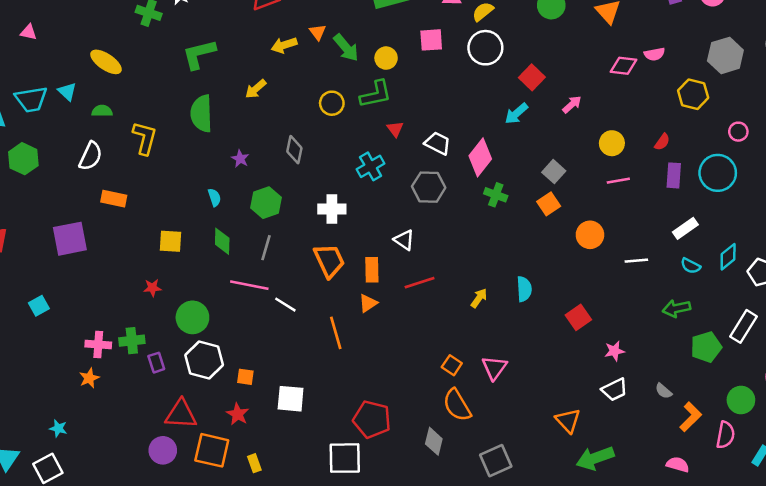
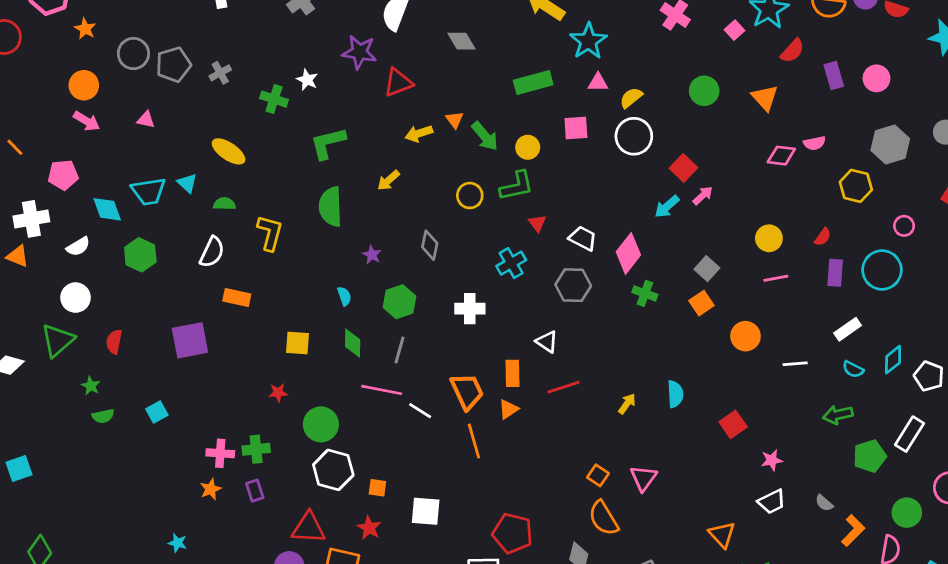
pink arrow: (572, 104) -> (703, 196), moved
orange trapezoid: (329, 261) -> (467, 391), moved
purple rectangle: (156, 363) -> (255, 491), moved

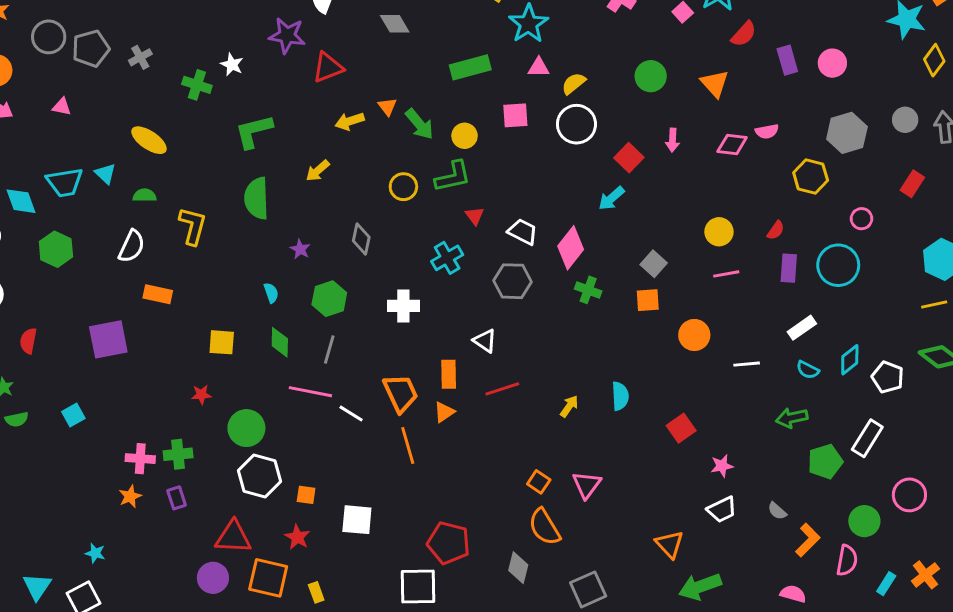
pink arrow: (703, 196) -> (672, 140), moved, turned 135
orange square: (701, 303) -> (648, 300), turned 30

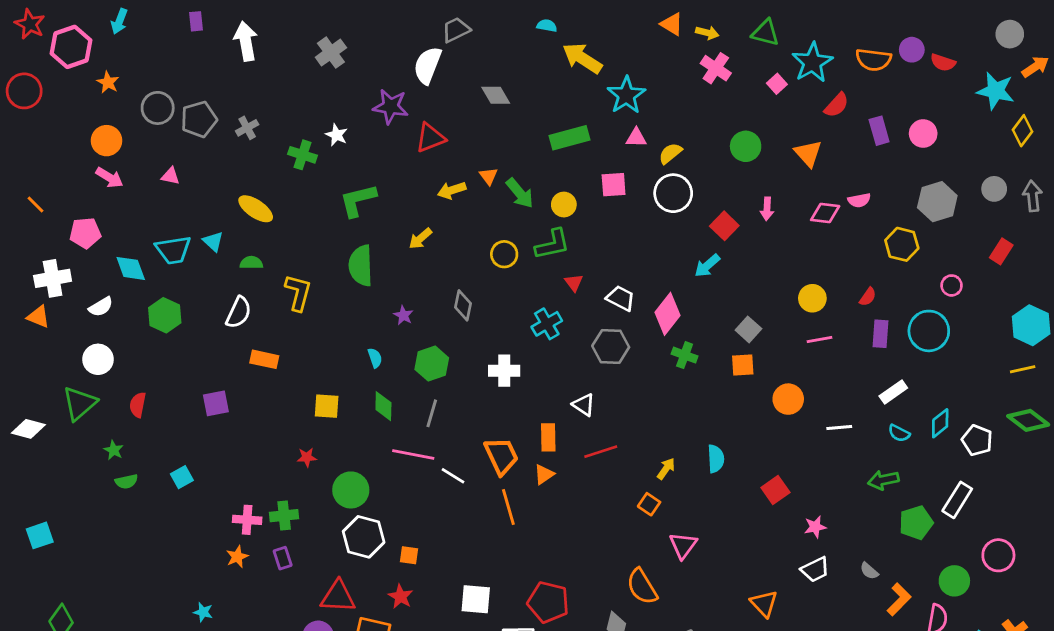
purple square: (108, 339) -> (216, 403), size x0.7
orange square: (539, 482) -> (649, 504), moved
white square: (357, 520) -> (476, 599), moved

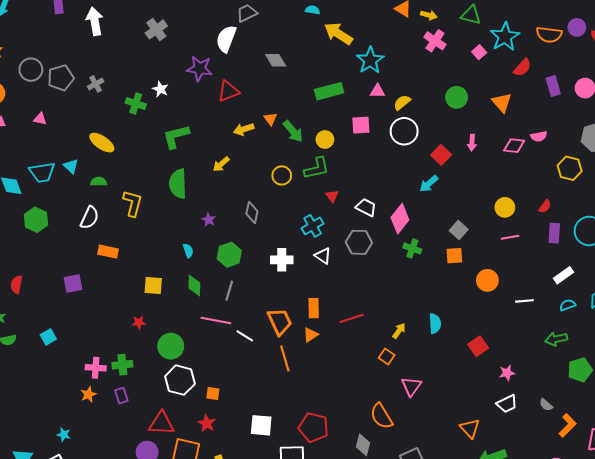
white triangle: (584, 405) -> (323, 256), moved
cyan semicircle: (899, 433) -> (568, 305), turned 133

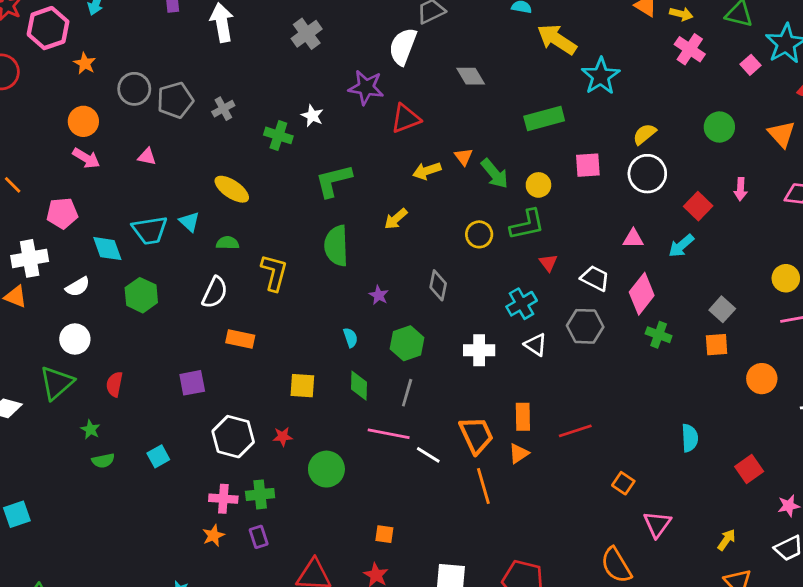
pink triangle: (377, 91) -> (633, 239), moved
yellow arrow: (399, 331) -> (726, 540), moved
white hexagon: (180, 380) -> (233, 437), moved

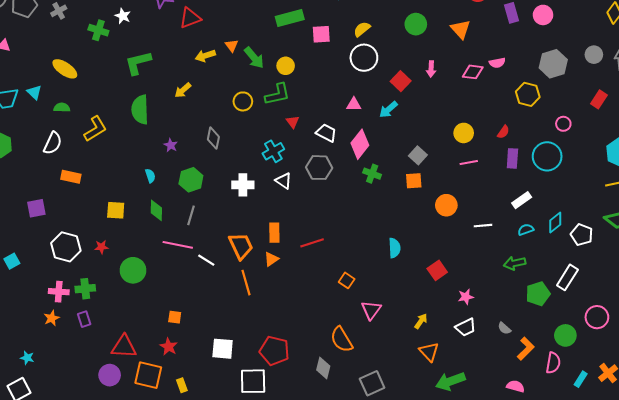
pink square: (588, 165) -> (321, 34), moved
yellow L-shape: (274, 273) -> (95, 129), turned 44

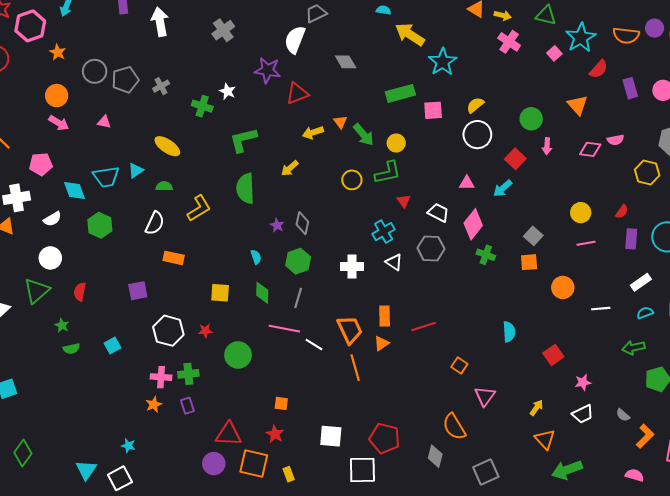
green circle: (416, 24) -> (531, 119), moved
cyan triangle: (34, 92) -> (136, 170), turned 42
gray diamond: (213, 138) -> (302, 223), moved

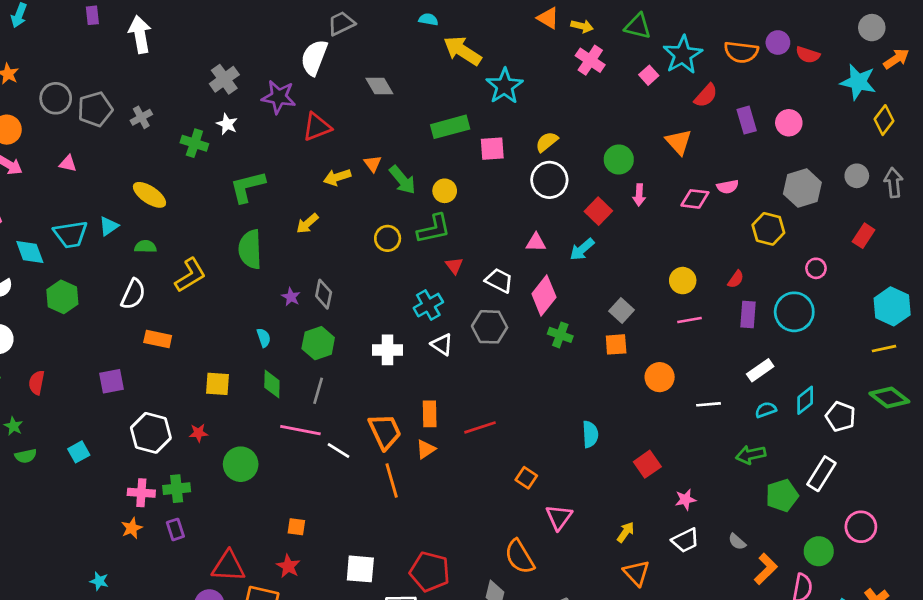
gray cross: (223, 30) -> (224, 79), moved

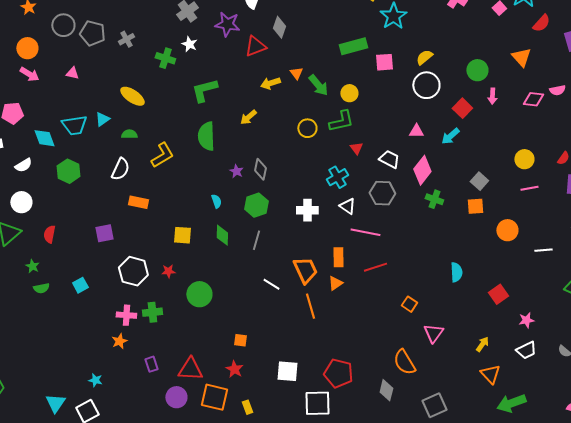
gray diamond: (379, 86) -> (279, 27), moved, turned 50
gray pentagon: (95, 109) -> (92, 33), turned 30
pink line: (300, 430) -> (365, 232), moved
purple rectangle: (175, 529) -> (151, 364), moved

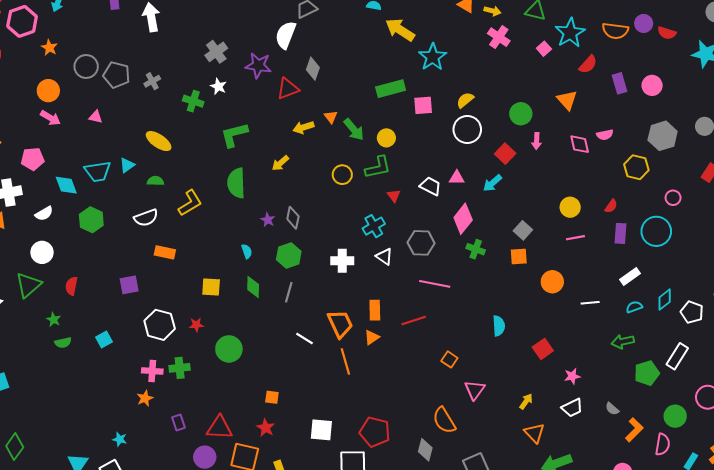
pink diamond: (533, 99) -> (580, 144), turned 70
white trapezoid: (389, 159) -> (430, 186), moved
white semicircle: (120, 169) -> (146, 218), turned 45
pink line: (365, 232) -> (435, 284), moved

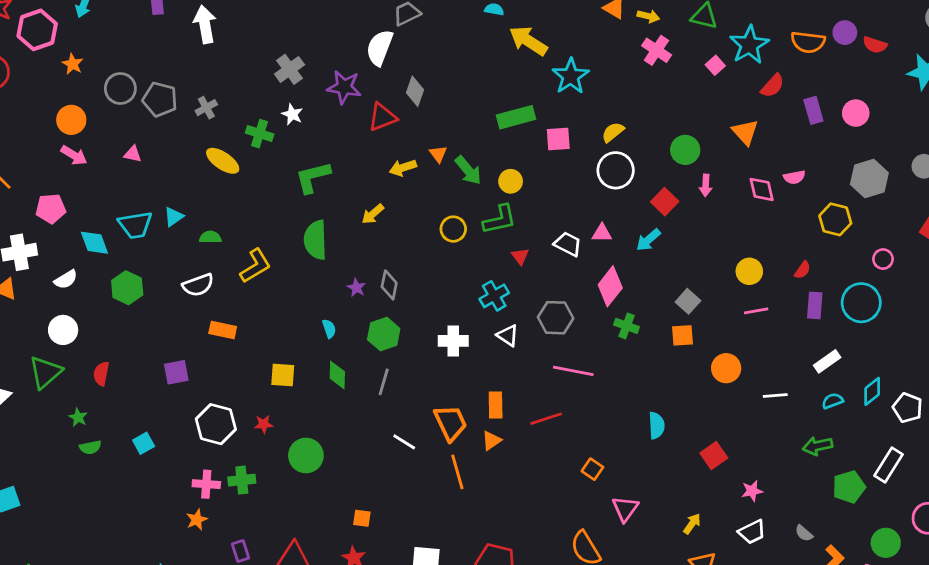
yellow ellipse: (159, 141) -> (223, 161), moved

